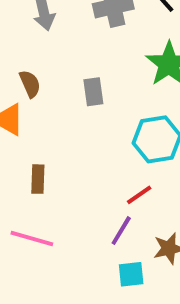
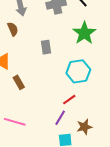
brown semicircle: (30, 84) -> (13, 29), moved
brown rectangle: (38, 179) -> (19, 82), moved, turned -32

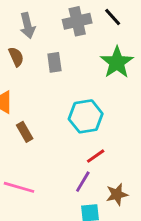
gray rectangle: (46, 47) -> (54, 62), moved
cyan hexagon: (78, 71) -> (86, 116), moved

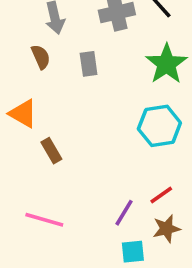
cyan hexagon: (86, 116) -> (159, 126), moved
red line: (96, 156) -> (161, 195), moved

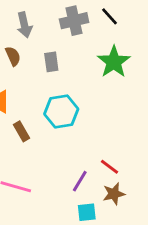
cyan hexagon: (159, 126) -> (61, 111), moved
red line: (161, 195) -> (110, 167), turned 72

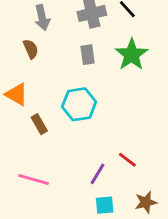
gray rectangle: (51, 62) -> (88, 55), moved
brown star: (114, 194) -> (146, 202), moved

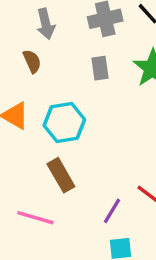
cyan hexagon: (79, 104) -> (64, 123), moved
brown rectangle: (39, 124) -> (61, 175), moved, size x1.4

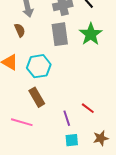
gray rectangle: (100, 68) -> (60, 34), size x1.6
purple line: (112, 211) -> (67, 118), turned -49

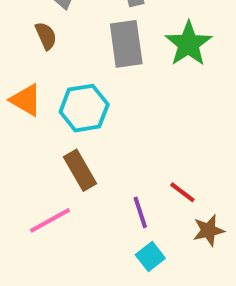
pink line: (22, 122) -> (50, 220), turned -45
brown star: (101, 138) -> (208, 230), moved
cyan square: (72, 140) -> (150, 257), turned -32

